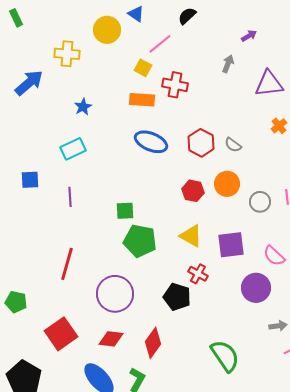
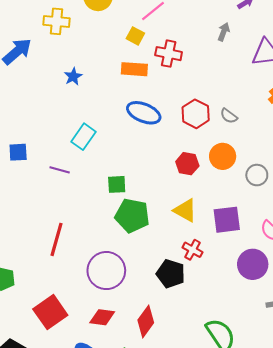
cyan rectangle: (73, 149) -> (83, 137), moved, turned -30
purple line: (70, 197) -> (60, 170), turned -72

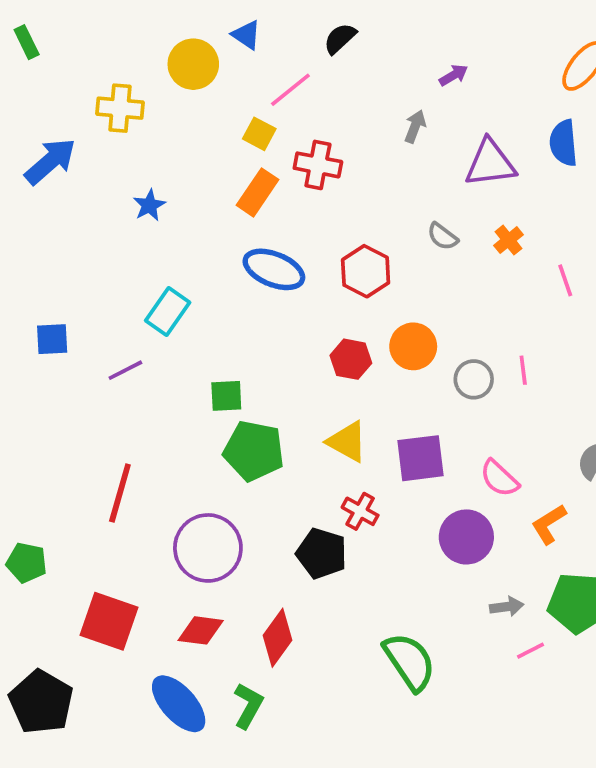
orange rectangle: (134, 69) -> (257, 192), turned -60
gray semicircle: (229, 116) -> (443, 236), moved
purple line: (60, 170) -> (125, 370), turned -42
red square: (50, 312) -> (109, 621), turned -36

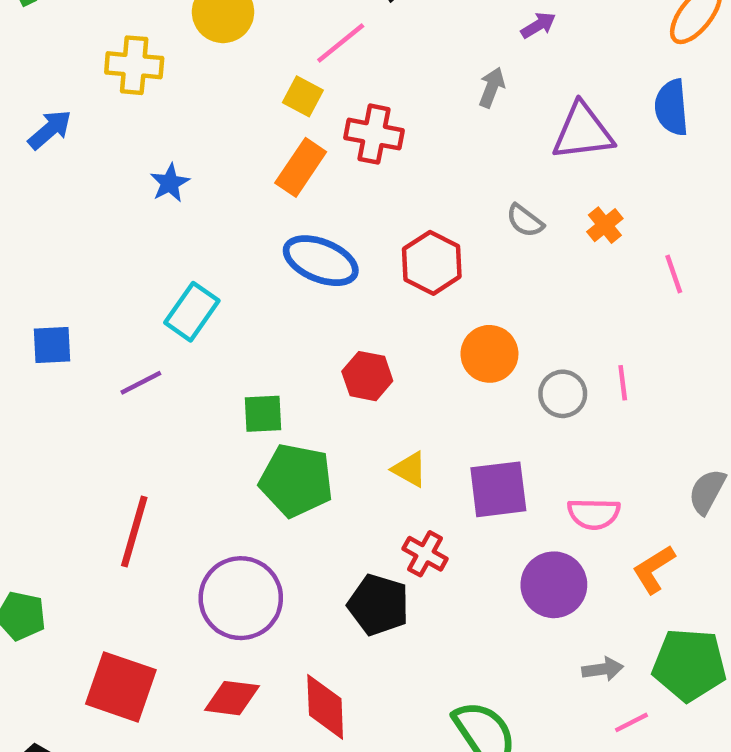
blue arrow: (50, 161) -> (50, 130), size x0.7
red hexagon: (351, 359) -> (367, 376), moved
yellow triangle: (347, 442) -> (410, 469), size x0.7
pink semicircle: (499, 478) -> (594, 514), turned -42
red diamond: (278, 638) -> (325, 707), turned -38

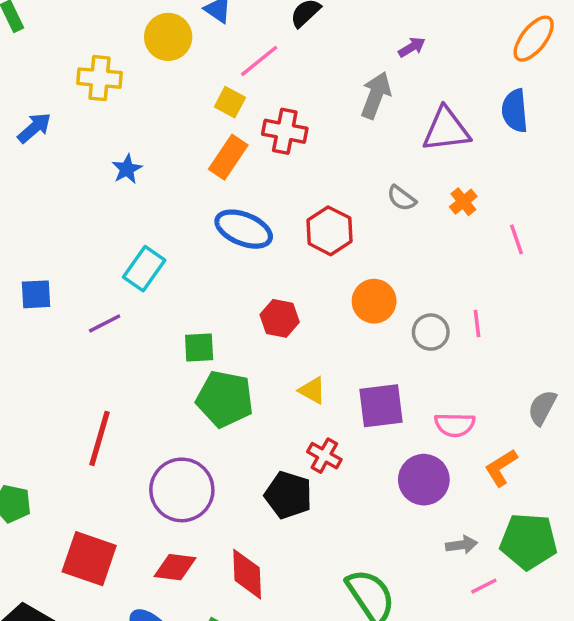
gray arrow: (492, 87) -> (376, 95), size x1.5

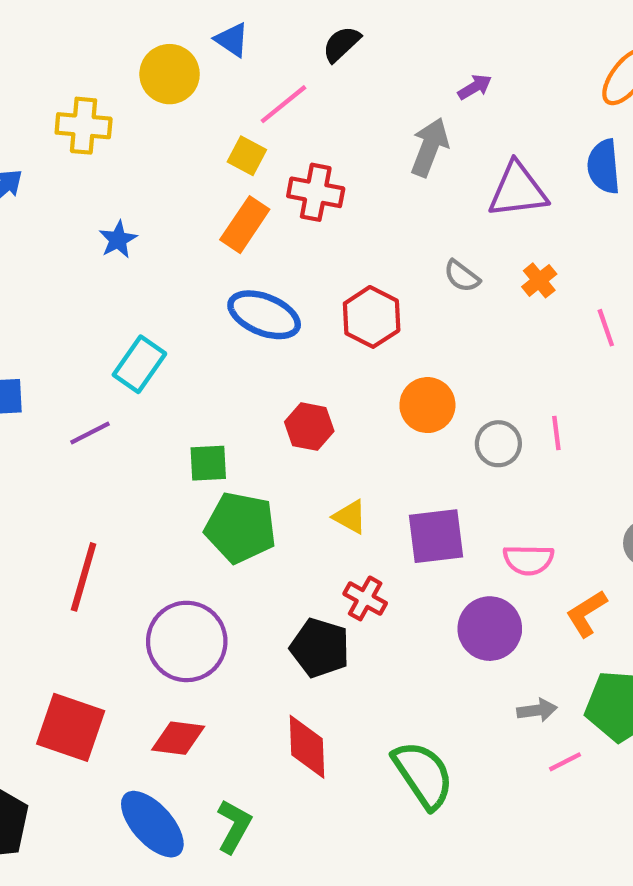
red diamond: (247, 574) -> (307, 747), moved

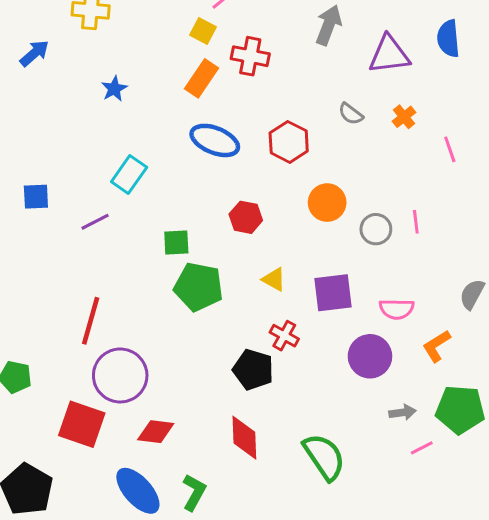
purple circle: (187, 641) -> (120, 375), moved

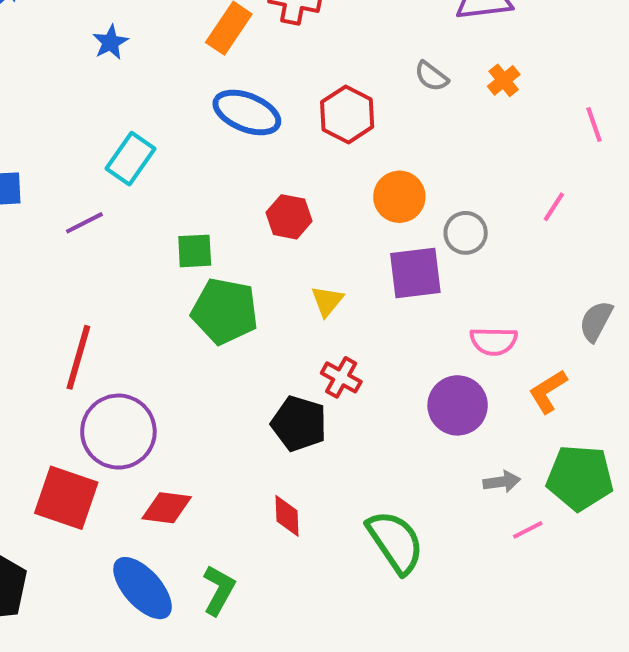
pink line: (450, 149) -> (594, 125), moved
pink line: (416, 222) -> (554, 207), moved, turned 40
yellow triangle: (274, 279) -> (327, 301), turned 40
purple square: (333, 293) -> (415, 273), moved
red diamond: (244, 438) -> (287, 516), size x0.7

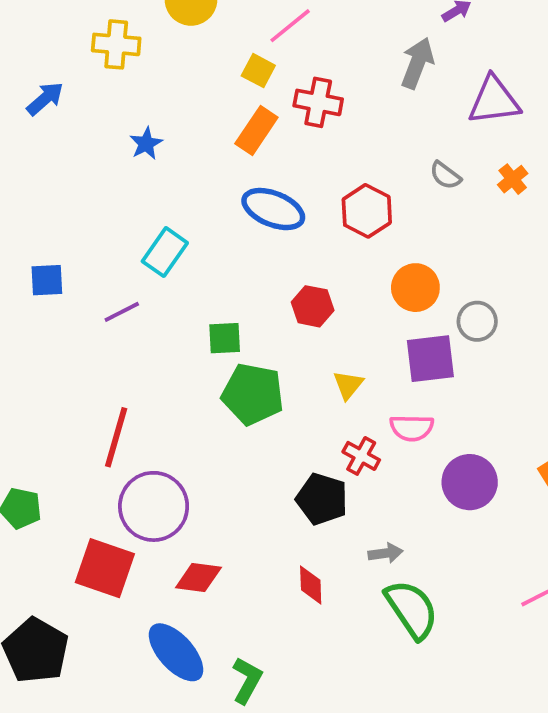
pink semicircle: (494, 341) -> (412, 428), moved
gray arrow: (502, 482) -> (385, 553), moved
green L-shape: (219, 590) -> (247, 680), moved

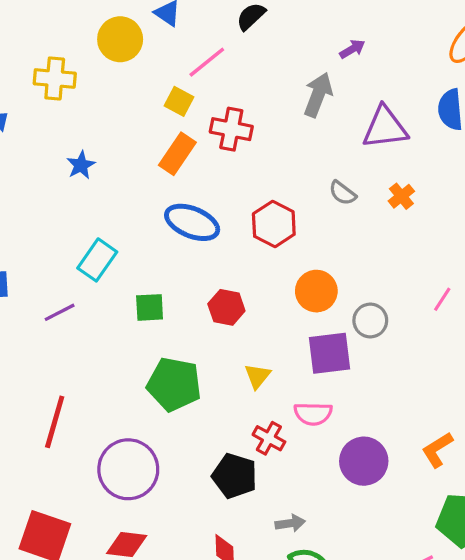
green square: (225, 338) -> (150, 307), moved
purple circle: (154, 506) -> (128, 469), moved

